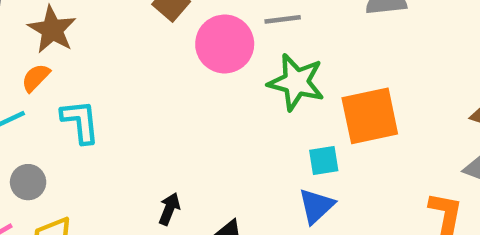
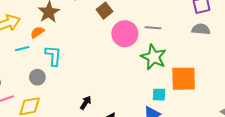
gray circle: (28, 182) -> (37, 77), moved

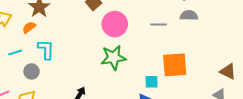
gray line: (153, 28) -> (159, 25), moved
cyan line: (22, 49) -> (15, 52), moved
green star: (154, 57) -> (113, 58), moved, turned -30

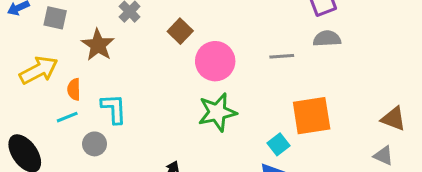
orange semicircle: (29, 27) -> (74, 89), moved, turned -48
cyan square: (152, 82) -> (279, 144), turned -32

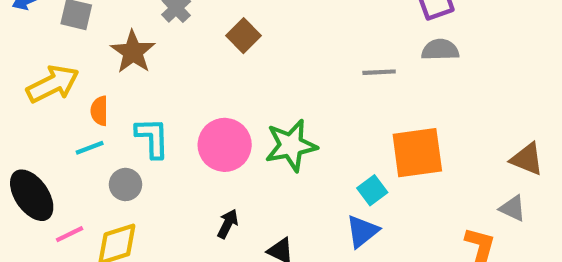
pink circle: (215, 61) -> (225, 145), moved

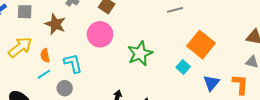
pink circle: (225, 145) -> (100, 34), moved
orange square: (417, 153) -> (201, 45), turned -32
blue triangle: (362, 231) -> (211, 83), moved

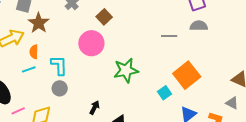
brown star: (55, 24) -> (39, 23), moved
gray circle: (65, 88) -> (60, 88), moved

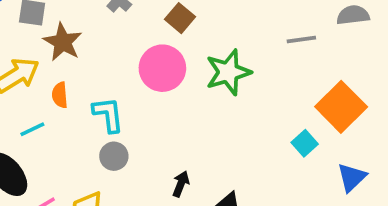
cyan line: (29, 69) -> (32, 129), moved
green star: (126, 70) -> (228, 72), moved

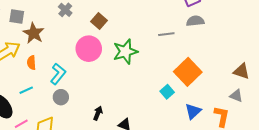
cyan L-shape: (108, 115) -> (58, 74), turned 45
cyan line: (32, 129) -> (26, 90), moved

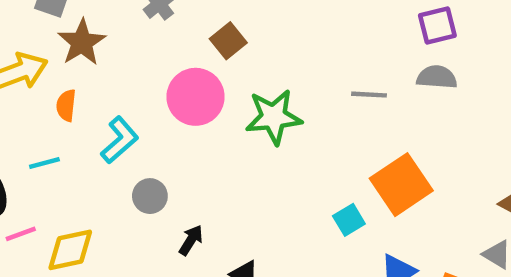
gray circle: (61, 97) -> (150, 196), moved

